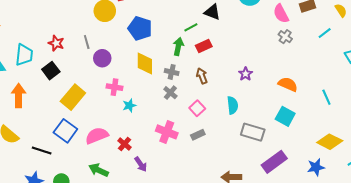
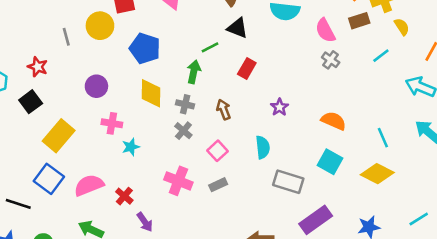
gray line: (87, 42) -> (66, 37), moved
red rectangle: (204, 46) -> (247, 69), moved, turned -35
yellow diamond: (330, 142) -> (377, 174), moved

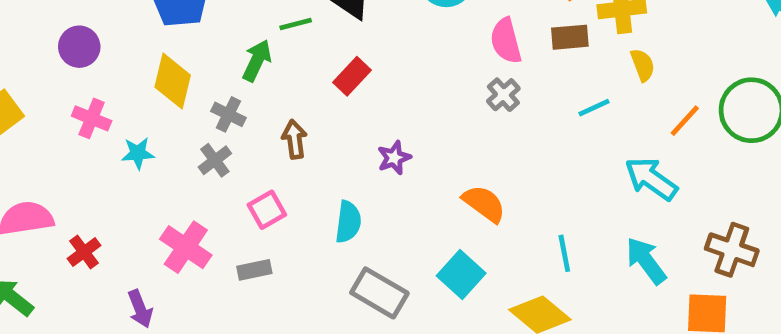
cyan star: (131, 147) -> (138, 153), moved
purple arrow: (145, 222) -> (140, 309), moved

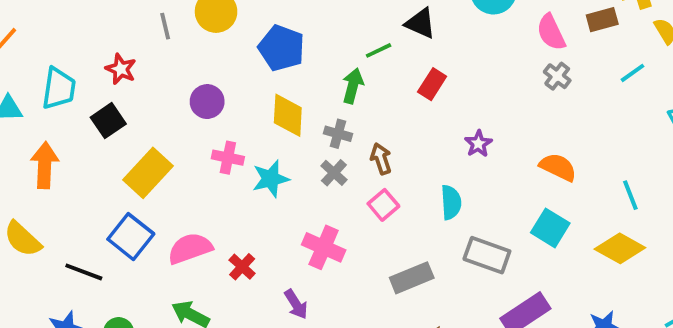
brown arrow: (294, 139) -> (381, 159), moved
cyan star: (138, 153) -> (271, 179), size x1.4
gray rectangle: (254, 270) -> (412, 278), moved, size x1.5

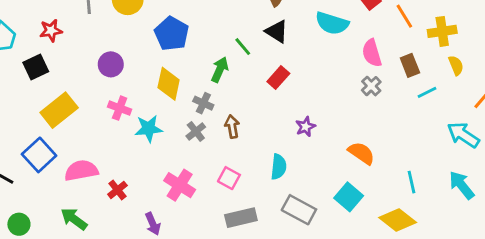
brown rectangle: (602, 20) -> (410, 65), moved, turned 75
green line: (379, 50) -> (243, 47), turned 66
red star: (121, 69) -> (51, 31), turned 30
pink square: (383, 205) -> (229, 178), moved, turned -30

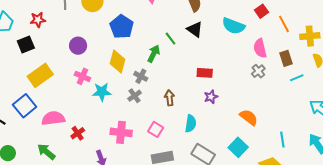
red rectangle: (278, 78) -> (205, 73), moved, turned 49
brown arrow: (232, 126) -> (169, 98), moved
pink cross: (180, 185) -> (121, 132), turned -30

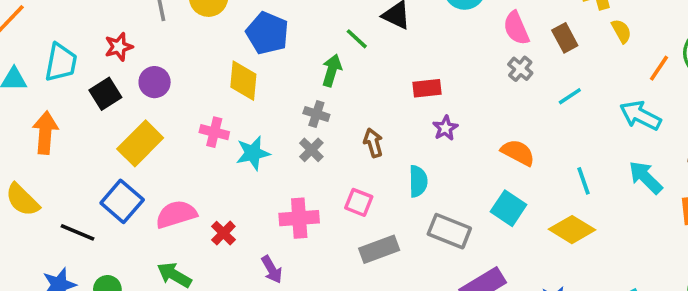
purple circle: (78, 46) -> (155, 82), moved
yellow diamond: (117, 61) -> (243, 81), moved
cyan line: (297, 78) -> (570, 96), moved

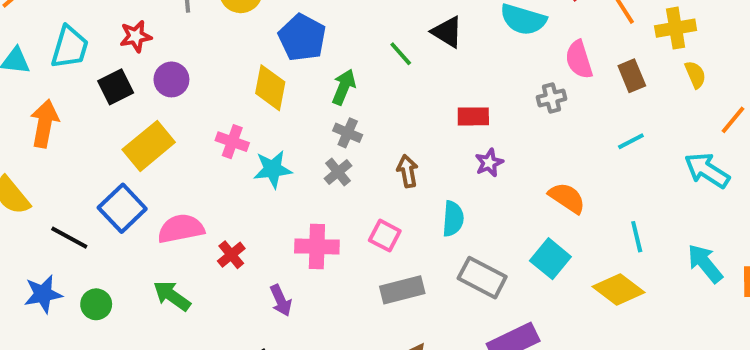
gray cross: (520, 69) -> (551, 98), moved, turned 30
green arrow: (332, 70) -> (344, 87), moved
cyan arrow: (646, 177) -> (705, 263), moved

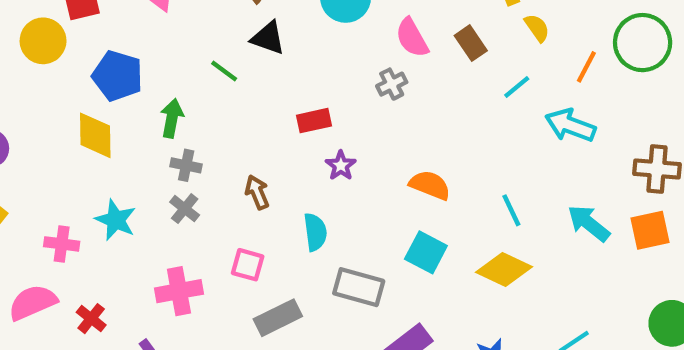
cyan line: (631, 141) -> (517, 87), moved
pink cross: (232, 142) -> (62, 244), moved
cyan star: (273, 169) -> (116, 220), turned -30

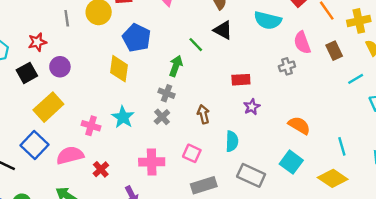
green arrow: (172, 118) -> (176, 66), moved

